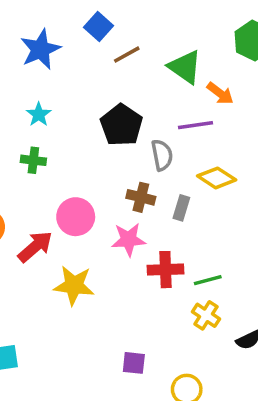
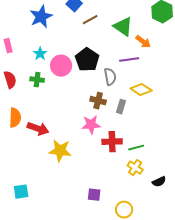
pink circle: (76, 217) -> (61, 66), moved
red arrow: (35, 247) -> (38, 129), turned 60

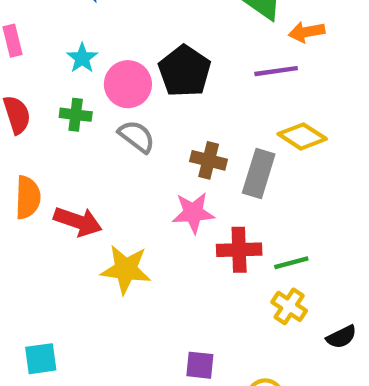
orange arrow: (143, 42) -> (307, 32), turned 133
gray semicircle: (110, 77) -> (137, 136), moved, turned -42
gray rectangle: (121, 107) -> (259, 174), size x1.5

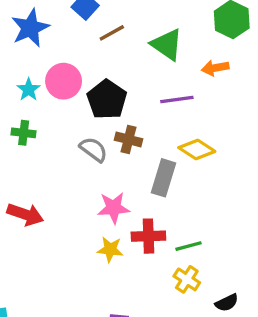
orange arrow: (307, 32) -> (215, 68), moved
pink circle: (128, 84) -> (64, 81), moved
gray semicircle: (137, 136) -> (94, 149), moved
brown cross: (209, 160) -> (129, 139), moved
yellow star: (126, 269) -> (110, 249), moved, size x0.7

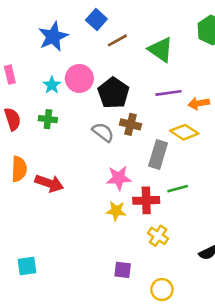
orange arrow: (215, 68) -> (199, 103), moved
green line: (188, 246) -> (178, 189), moved
yellow cross: (187, 279) -> (158, 236), moved

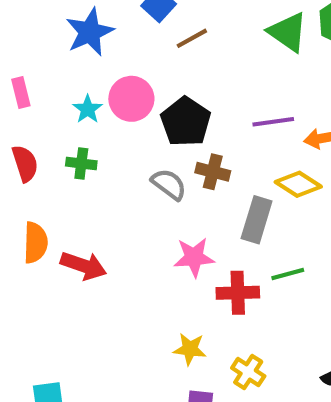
green triangle: (161, 50) -> (288, 32), moved
yellow star: (116, 211) -> (190, 349), moved
yellow cross: (158, 236) -> (248, 372), moved

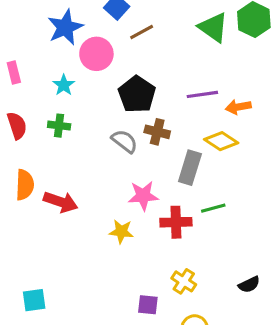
pink circle: (131, 99) -> (96, 54), moved
yellow star: (190, 349) -> (121, 232), moved

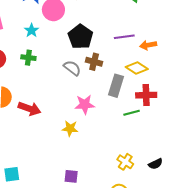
red cross: (176, 222) -> (146, 95), moved
yellow cross: (184, 281) -> (125, 162), moved
purple square: (148, 305) -> (71, 176), moved

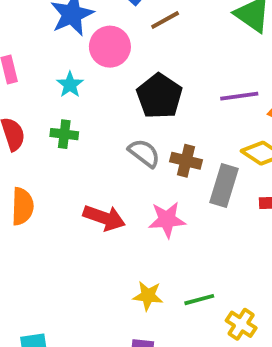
brown cross: (94, 62) -> (186, 161), moved
red arrow: (29, 109) -> (104, 218), moved
green line: (132, 113) -> (199, 300), moved
yellow star: (70, 128) -> (148, 296), moved

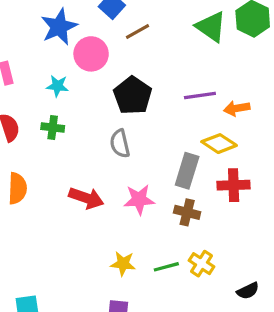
cyan star: (70, 85) -> (57, 86), turned -30
gray semicircle: (144, 153) -> (120, 144), turned -140
brown cross: (186, 161) -> (187, 212), moved
yellow cross: (241, 324) -> (202, 264), moved

